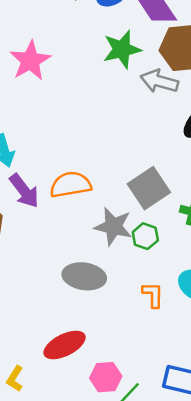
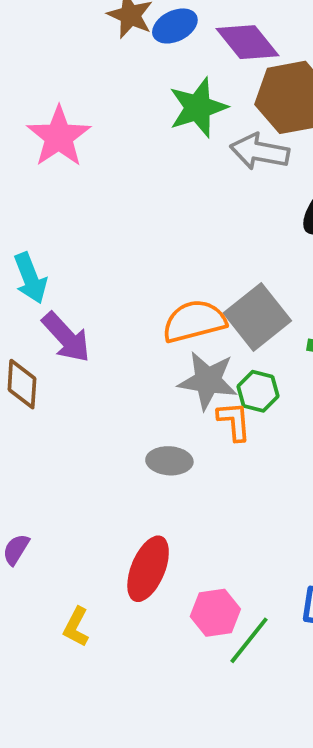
orange semicircle: (71, 185) -> (194, 321), moved
gray ellipse: (84, 276) -> (169, 461), size x0.7
orange L-shape: (153, 295) -> (234, 421), moved
red ellipse: (65, 345) -> (148, 569), turned -36

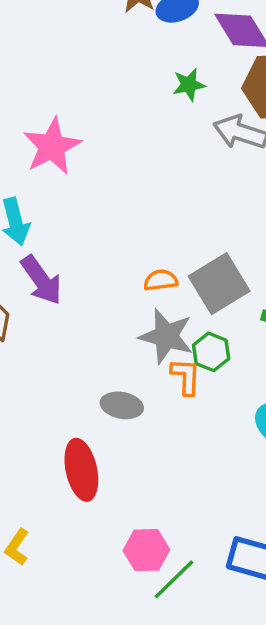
green star: (198, 108) -> (189, 85), size x0.6
pink star: (59, 137) -> (52, 146), moved
orange semicircle: (194, 321) -> (161, 280), size x0.6
red ellipse: (148, 569) -> (81, 470), moved, turned -42

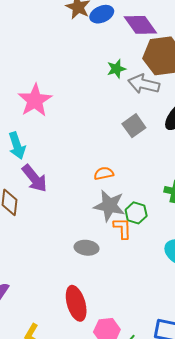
green star: (189, 85) -> (116, 69), moved
gray square: (219, 284) -> (134, 126), moved, size x0.7
red ellipse: (81, 470) -> (76, 303), moved

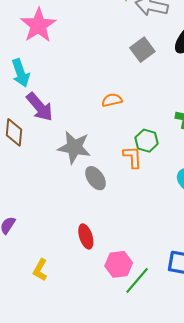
gray star: (109, 206) -> (74, 147), moved
gray ellipse: (87, 248) -> (96, 178), turned 50
red ellipse: (76, 303) -> (86, 236), size x0.7

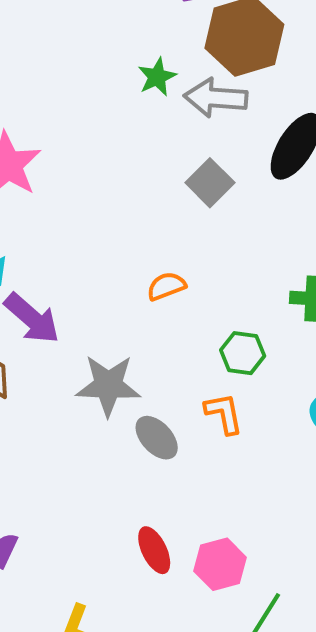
orange L-shape: (133, 157) -> (224, 413), moved
pink hexagon: (119, 264) -> (220, 564), moved

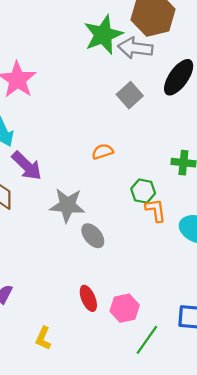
green star: (157, 77) -> (103, 35), size x1.8
orange L-shape: (224, 413) -> (156, 210), moved

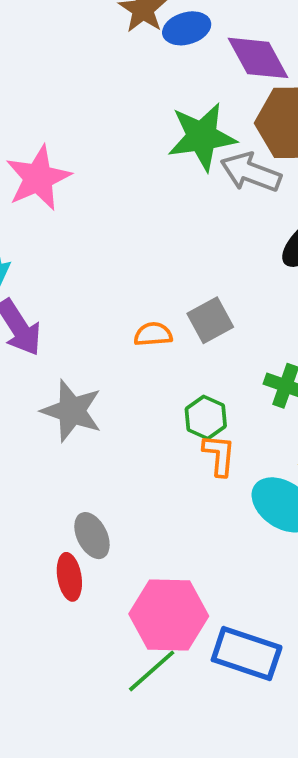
gray square: (130, 95) -> (210, 320), moved
gray ellipse: (93, 236) -> (92, 536), moved
pink hexagon: (125, 308) -> (169, 615), moved, size x1.5

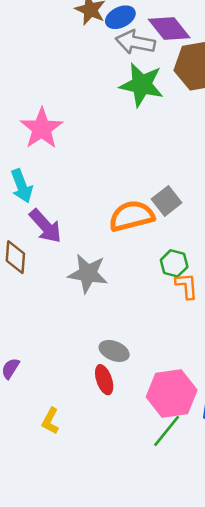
green star: (202, 137) -> (142, 85), turned 30
gray arrow: (251, 172) -> (135, 42), moved
orange semicircle: (153, 334) -> (132, 216), size x1.8
gray ellipse: (92, 536) -> (114, 351), turned -32

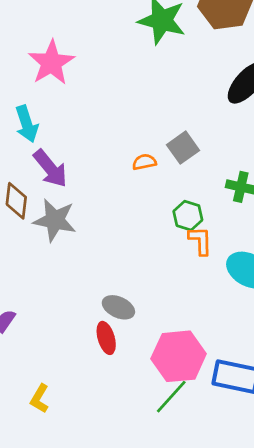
orange semicircle: (132, 216) -> (144, 162), size x0.5
gray star: (88, 273) -> (55, 220), moved
yellow L-shape: (50, 421) -> (40, 399), moved

